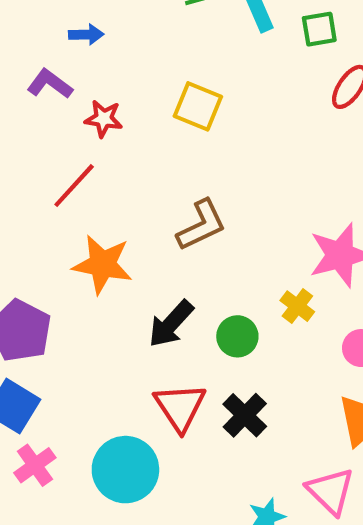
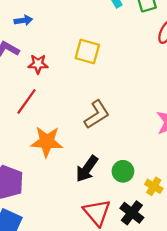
yellow cross: (297, 306) -> (154, 186), moved

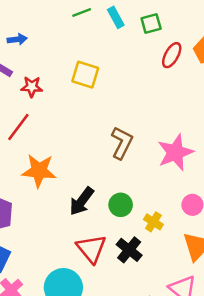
brown L-shape: (97, 114) -> (122, 143), moved, turned -32

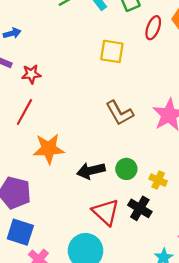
yellow square: (85, 75) -> (112, 51), moved
brown L-shape: (122, 143) -> (120, 113), turned 132
black arrow: (82, 201) -> (91, 171), turned 48

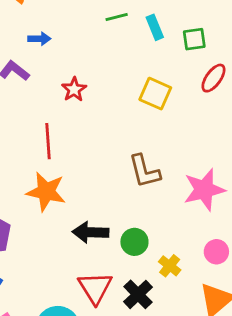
red star: (31, 74) -> (74, 89), moved, turned 30
red line: (24, 112) -> (48, 141), moved, turned -48

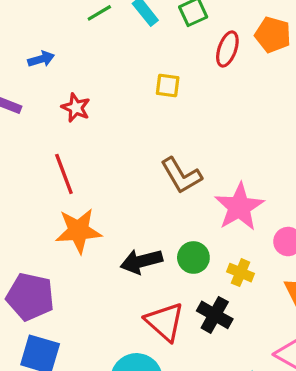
blue arrow: (39, 39) -> (41, 59), moved
yellow square: (155, 94) -> (168, 85), size x0.7
pink star: (204, 190) -> (239, 207), moved

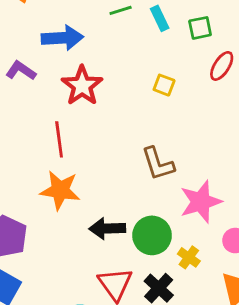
blue arrow: (41, 59) -> (62, 38), size x1.8
red star: (76, 108) -> (82, 86), size x1.6
green circle: (193, 257) -> (152, 235), size x1.4

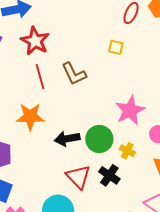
yellow square: (164, 85) -> (116, 47), moved
red line: (59, 139) -> (40, 77), moved
brown L-shape: (158, 164) -> (74, 74), moved

